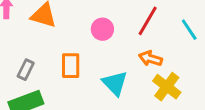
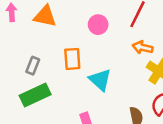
cyan triangle: (115, 83) -> (100, 80), moved

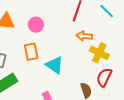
pink circle: (98, 25) -> (36, 25), moved

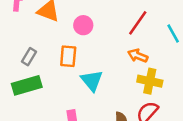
yellow cross: (99, 53) -> (150, 81), turned -30

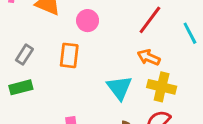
cyan triangle: (92, 81) -> (119, 88), moved
green rectangle: (27, 85) -> (21, 87), size x0.7

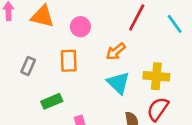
orange arrow: (149, 57) -> (116, 51), moved, turned -54
green rectangle: (21, 87) -> (52, 101), moved

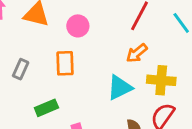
orange arrow: (116, 51) -> (137, 53), moved
cyan triangle: (118, 83) -> (120, 88), turned 50

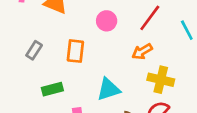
pink circle: (78, 26) -> (107, 21), moved
cyan triangle: (120, 88) -> (108, 89), moved

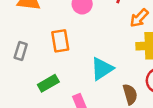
orange arrow: (142, 52) -> (139, 18), moved

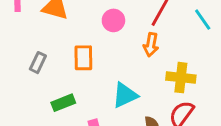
orange arrow: (139, 18) -> (151, 45), moved, turned -42

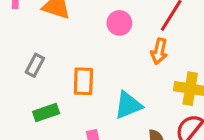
orange rectangle: (83, 58) -> (83, 81), moved
green rectangle: (63, 103) -> (46, 112), moved

